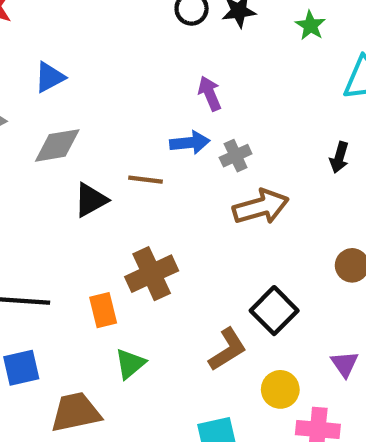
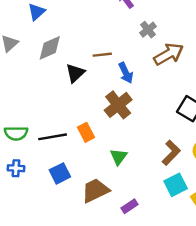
blue arrow: (190, 143) -> (126, 73), moved, turned 84
orange rectangle: (103, 310) -> (86, 132), moved
brown L-shape: (227, 349) -> (171, 153), moved

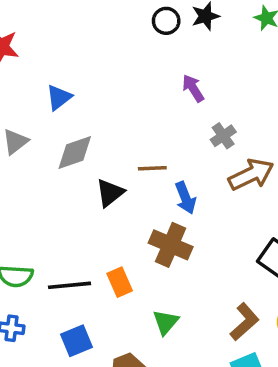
brown cross: (118, 105) -> (171, 245), turned -32

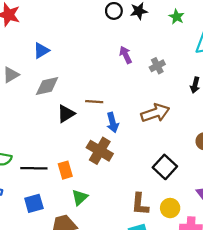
gray cross: (223, 136) -> (157, 66), moved
green triangle: (166, 322) -> (80, 197), moved
brown L-shape: (244, 322) -> (140, 204), turned 130

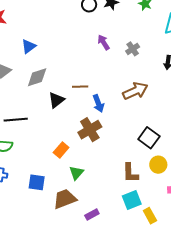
brown cross: (100, 151) -> (90, 130), turned 35
black line: (34, 168) -> (16, 120), moved
orange rectangle: (65, 170) -> (61, 150), turned 63
blue square: (34, 203) -> (37, 182), turned 30
yellow circle: (170, 208) -> (158, 165), moved

